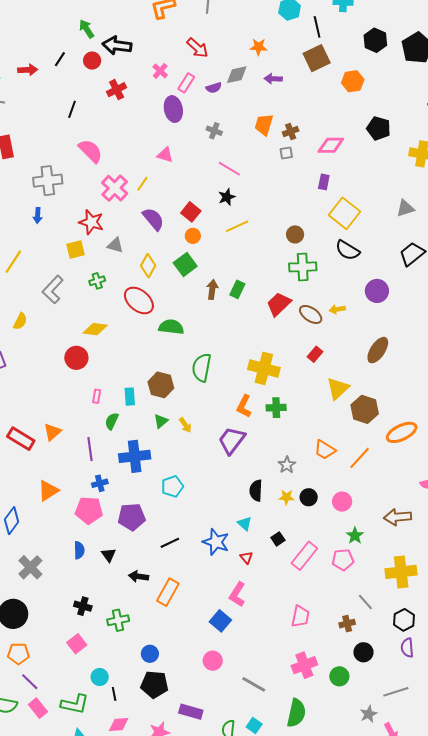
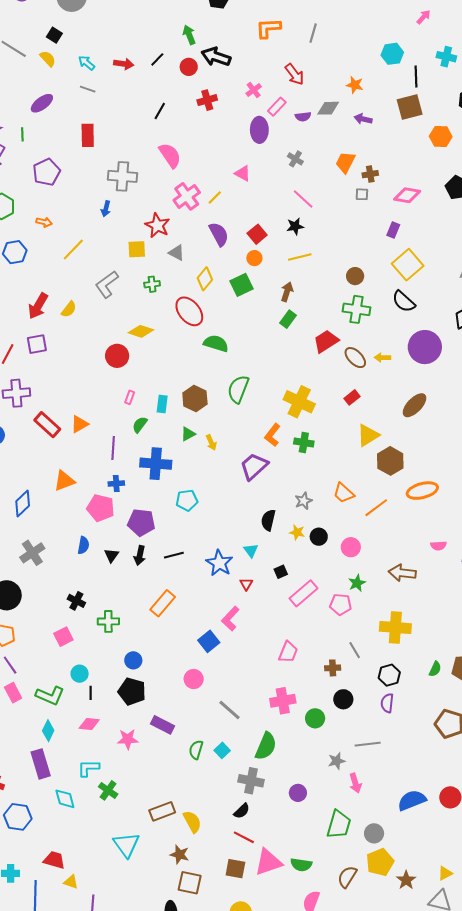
brown arrow: (212, 289) -> (287, 292), moved
purple circle: (377, 291) -> (425, 347), size x1.4
black arrow: (139, 576) -> (140, 555), moved, turned -96

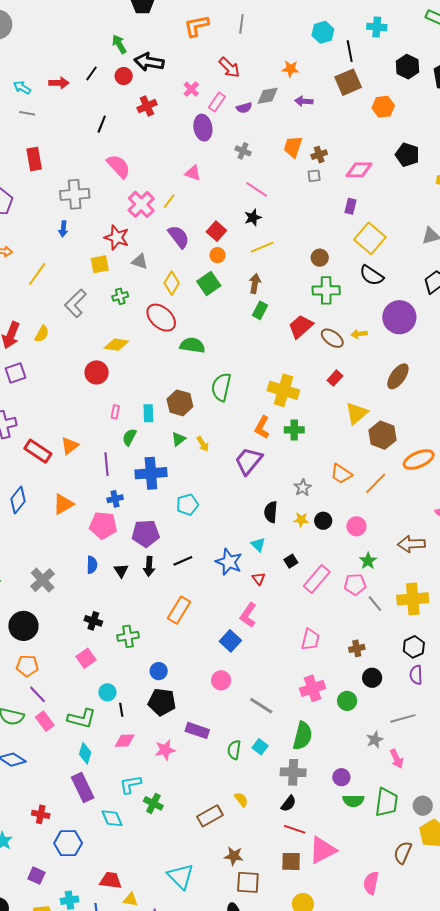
blue diamond: (23, 503) -> (18, 500), moved
gray line: (355, 650) -> (375, 604), moved
yellow semicircle: (192, 822) -> (241, 800), moved, size x0.7
cyan triangle: (126, 845) -> (181, 876), moved
green semicircle: (301, 865) -> (353, 801), moved

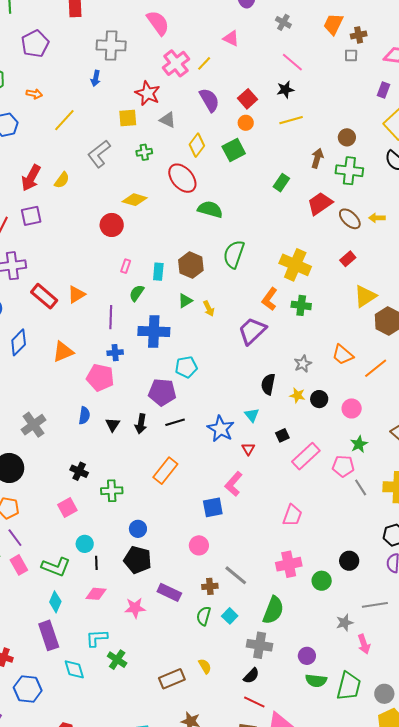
brown arrow: (255, 283) -> (317, 158), moved
purple pentagon: (146, 534) -> (162, 392), moved
blue square: (230, 641) -> (213, 507), turned 30
brown cross: (357, 648) -> (210, 586), moved

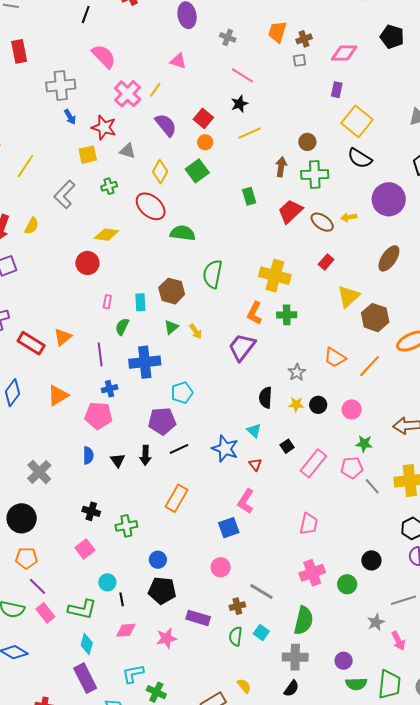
blue arrow: (96, 78) -> (70, 117), moved, turned -35
green rectangle: (281, 183) -> (249, 196), turned -42
green star: (359, 444) -> (364, 444), turned -30

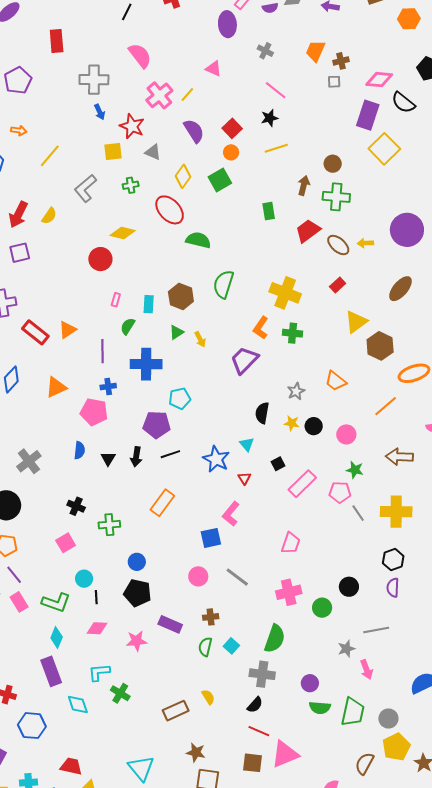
purple rectangle: (337, 90) -> (368, 115), size x1.8
black semicircle: (360, 158) -> (403, 103), moved
orange line: (370, 366) -> (386, 406), moved
gray line: (261, 591) -> (237, 577), moved

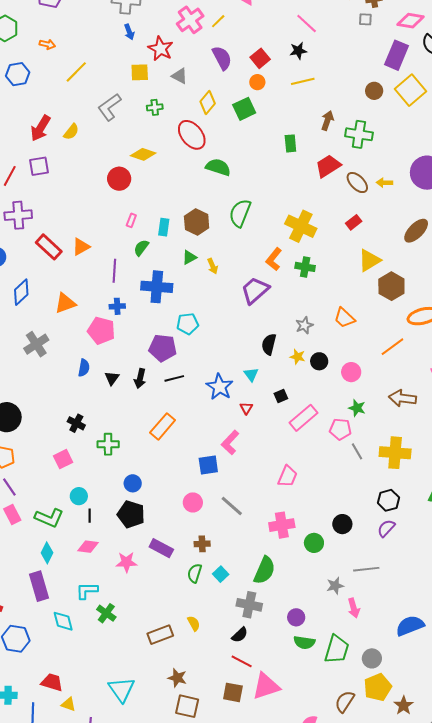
brown circle: (333, 164) -> (374, 91), moved
gray cross: (29, 461) -> (36, 344), moved
purple semicircle: (393, 588) -> (386, 528), turned 36

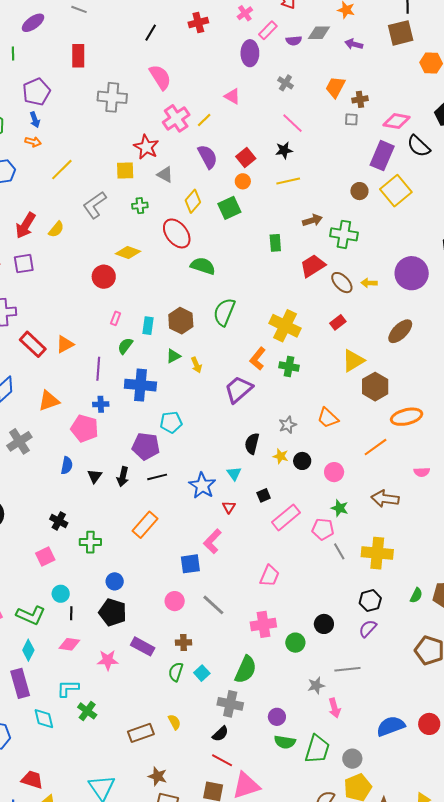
blue arrow: (129, 32) -> (35, 120), moved
brown arrow: (327, 121) -> (312, 220), turned 54

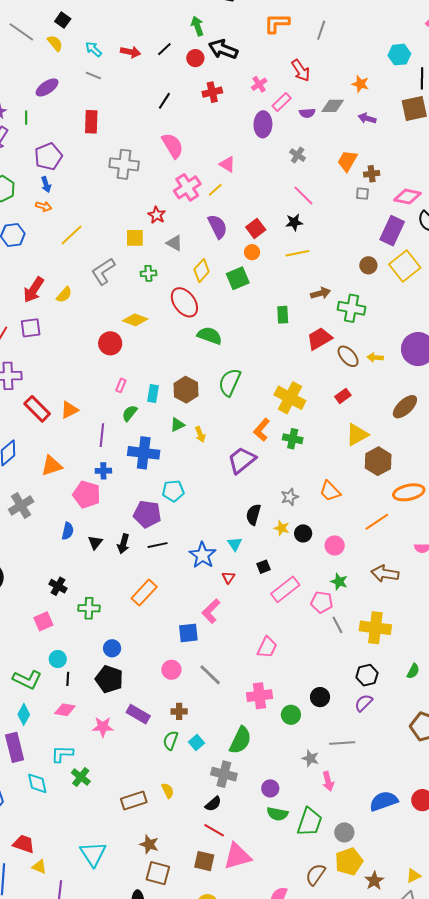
pink triangle: (232, 96) -> (227, 164), moved
red star: (146, 147) -> (157, 215), size x0.7
gray star: (316, 685) -> (310, 758), turned 30

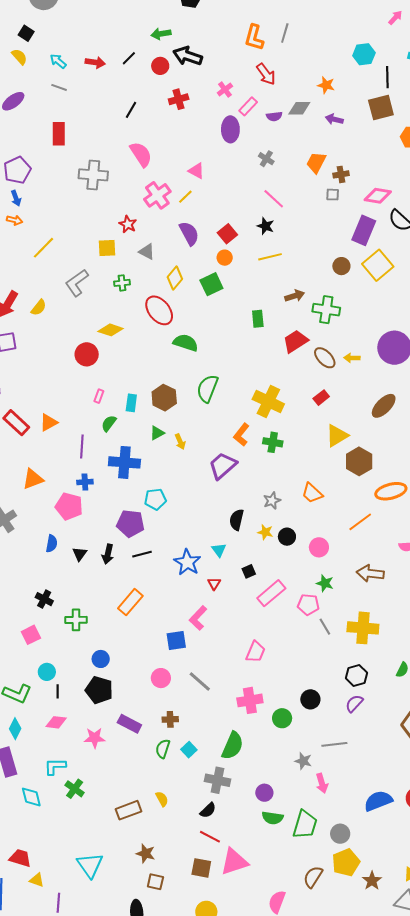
orange L-shape: (277, 23) -> (254, 38), moved, turned -72
green arrow: (197, 26) -> (161, 34), turned -78
black star: (294, 222) -> (266, 226), turned 30
brown square: (158, 873) -> (155, 882), size x0.7

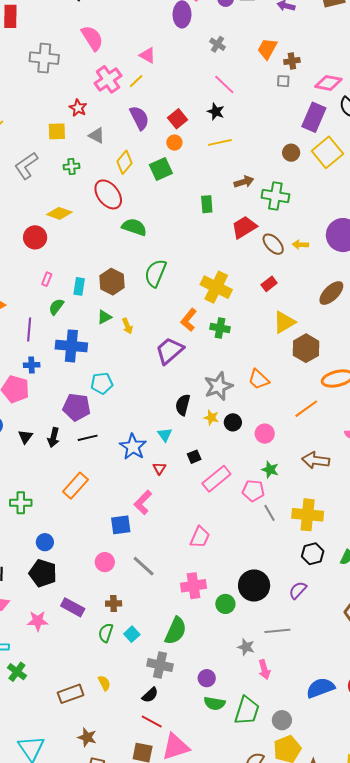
gray star: (272, 501) -> (218, 386), size x1.6
black hexagon: (356, 676) -> (313, 554), moved
black circle: (310, 699) -> (254, 585), size x1.6

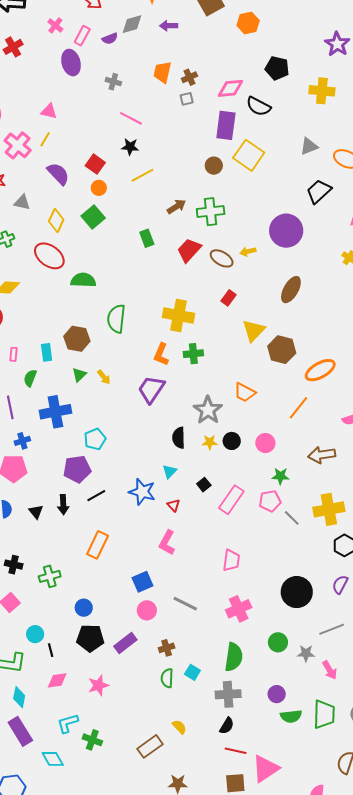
cyan triangle: (165, 435) -> (170, 471), turned 35
blue square: (121, 525) -> (143, 582), moved
green circle: (225, 604) -> (278, 642), moved
purple rectangle: (73, 607) -> (125, 643), moved, turned -50

